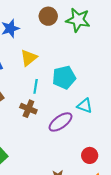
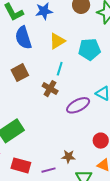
cyan pentagon: (64, 77) -> (89, 49), moved

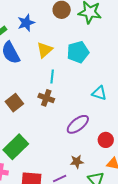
brown square: (20, 73) -> (14, 103), moved
purple ellipse: (78, 105) -> (78, 124), moved

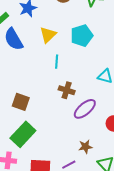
brown cross: (46, 98) -> (67, 90), moved
brown square: (14, 103) -> (21, 102), moved, turned -30

